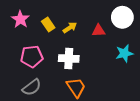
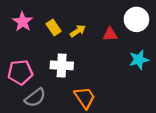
pink pentagon: (32, 56) -> (20, 72), moved
white cross: (69, 58) -> (62, 65), moved

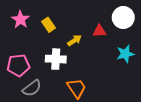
yellow arrow: (78, 31) -> (74, 40), moved

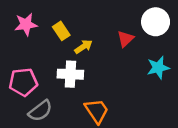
pink star: (20, 20) -> (26, 24), turned 30
red triangle: (99, 31) -> (125, 39), turned -40
yellow arrow: (74, 40) -> (84, 47), moved

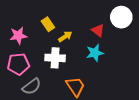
pink star: (26, 24) -> (18, 35), moved
red triangle: (125, 39) -> (98, 30), turned -40
cyan star: (158, 68) -> (95, 53), moved

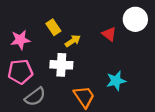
cyan star: (95, 53) -> (116, 81), moved

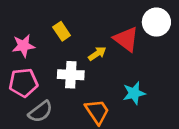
red triangle: (109, 34) -> (126, 39), size x1.5
yellow arrow: (73, 41) -> (97, 54), moved

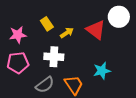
yellow arrow: (97, 54) -> (67, 33), moved
gray semicircle: (40, 112) -> (45, 85), moved

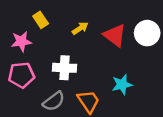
white circle: (119, 17) -> (147, 33), moved
yellow rectangle: (47, 24) -> (41, 20), moved
yellow arrow: (67, 33) -> (80, 28), moved

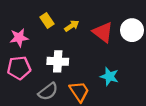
yellow rectangle: (41, 20) -> (47, 20), moved
cyan star: (122, 85) -> (109, 76), turned 30

